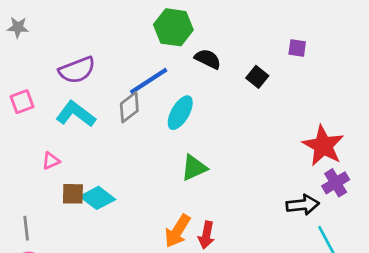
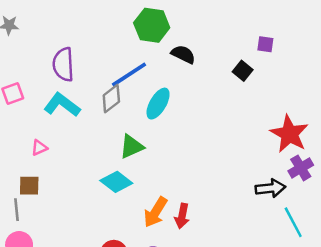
purple semicircle: (77, 70) -> (63, 64), turned 108
black square: (257, 77) -> (243, 71), moved
green triangle: (194, 168) -> (131, 147), moved
brown square: (73, 194) -> (29, 186), moved
cyan diamond: (98, 198) -> (116, 182), moved

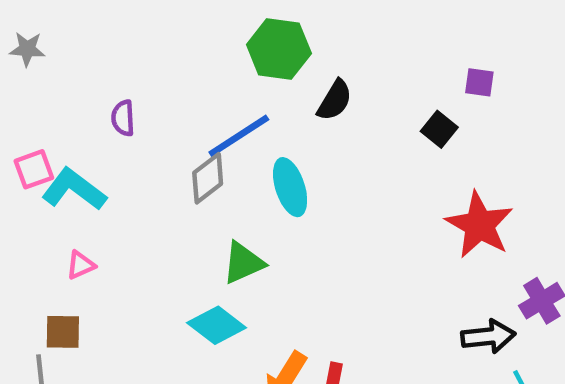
black semicircle: (183, 54) -> (335, 100), turned 95
purple semicircle: (63, 64) -> (123, 118), size x0.6
cyan ellipse: (158, 104) -> (290, 187), turned -48
cyan L-shape: (62, 105) -> (74, 189), moved
red star: (289, 134) -> (479, 225), moved

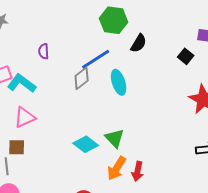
green triangle: (243, 263) -> (115, 138), moved, turned -50
pink triangle: (81, 265) -> (25, 117), size x1.6

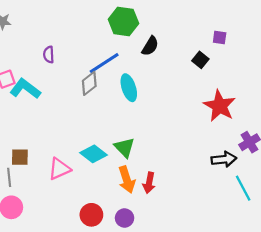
pink triangle: (25, 117) -> (59, 169), moved
orange arrow: (117, 168) -> (127, 180), turned -50

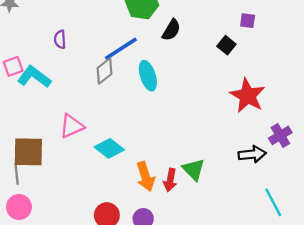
green triangle: (125, 147) -> (194, 169), moved
brown square: (20, 157) -> (28, 152), size x1.6
pink triangle: (59, 169) -> (72, 126), moved
cyan line: (243, 188) -> (273, 202), moved

